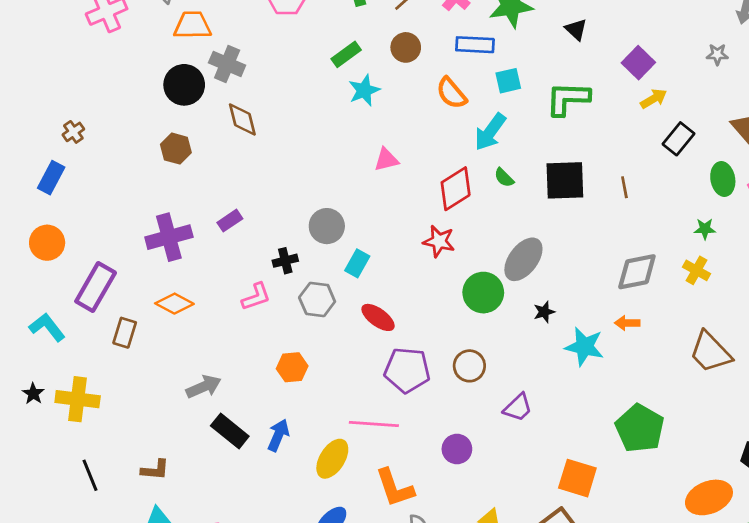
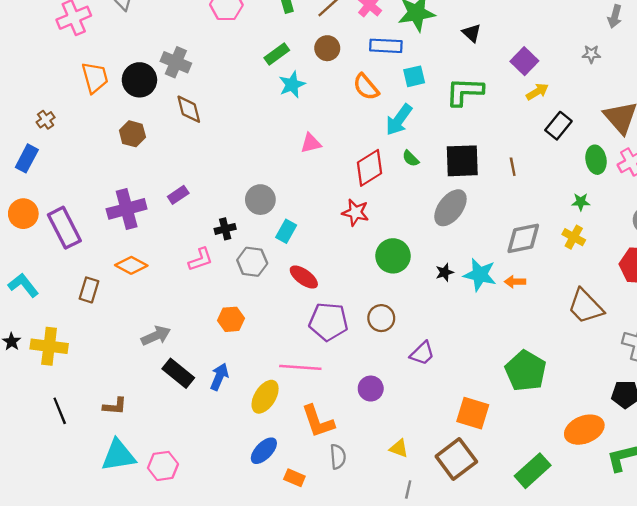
orange trapezoid: (192, 25) -> (95, 78), moved, turned 76
gray ellipse: (523, 259) -> (450, 208), moved
purple rectangle: (96, 287) -> (64, 228), moved, turned -57
cyan star: (584, 347) -> (480, 275), moved

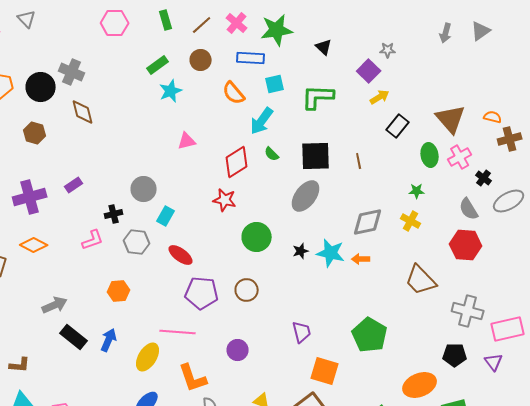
gray star: (591, 54) -> (388, 50), moved
purple trapezoid: (422, 353) -> (302, 332), moved, turned -60

